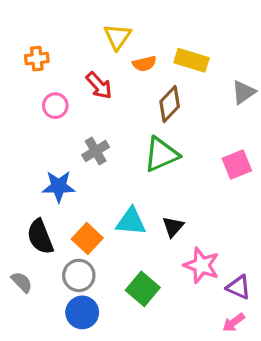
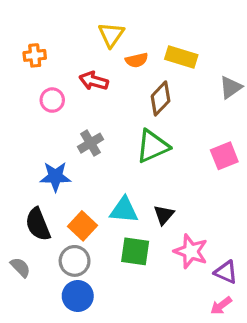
red arrow: (99, 85) -> (94, 81), turned 148
green square: (143, 289) -> (135, 251), moved, turned -32

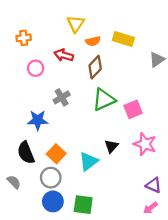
brown diamond: (161, 98) -> (95, 67), moved
pink square: (224, 156) -> (133, 109), moved
cyan triangle: (124, 210) -> (89, 161), moved, turned -42
green square: (135, 251) -> (83, 205), moved
pink star: (191, 251) -> (145, 144), moved

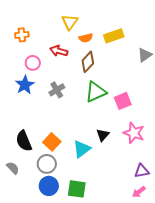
yellow rectangle: (123, 39) -> (114, 36), turned -36
blue star: (38, 120) -> (25, 85), moved, turned -30
purple triangle: (154, 185) -> (142, 171), turned -35

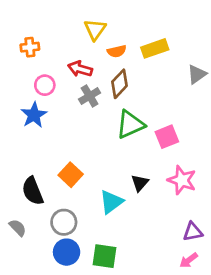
gray cross: (57, 90) -> (90, 96), moved
orange square: (52, 142) -> (71, 175), moved

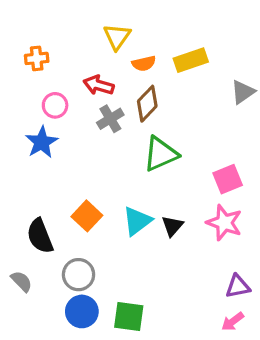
pink square: (167, 137) -> (228, 179), moved
cyan triangle: (111, 202) -> (137, 221), moved

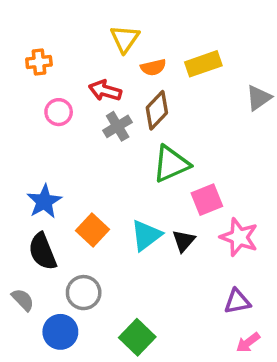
blue star: (42, 142) -> (44, 201), moved
pink square: (228, 179) -> (207, 200), moved
purple triangle: (238, 286) -> (237, 301), moved
blue circle: (82, 311) -> (60, 332), moved
green square: (129, 316) -> (137, 337), turned 36

